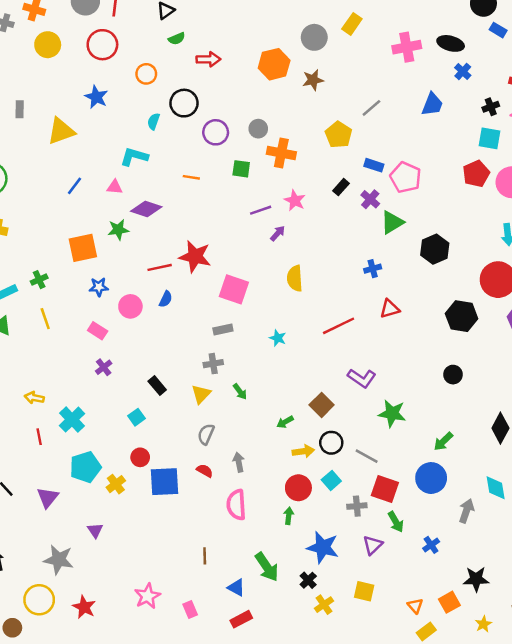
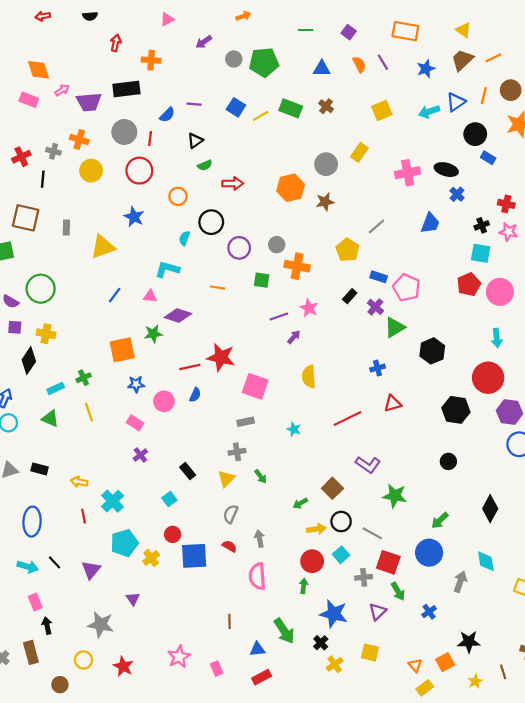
blue triangle: (236, 588) -> (257, 649), turned -35
yellow circle: (39, 600) -> (84, 660), size x0.7

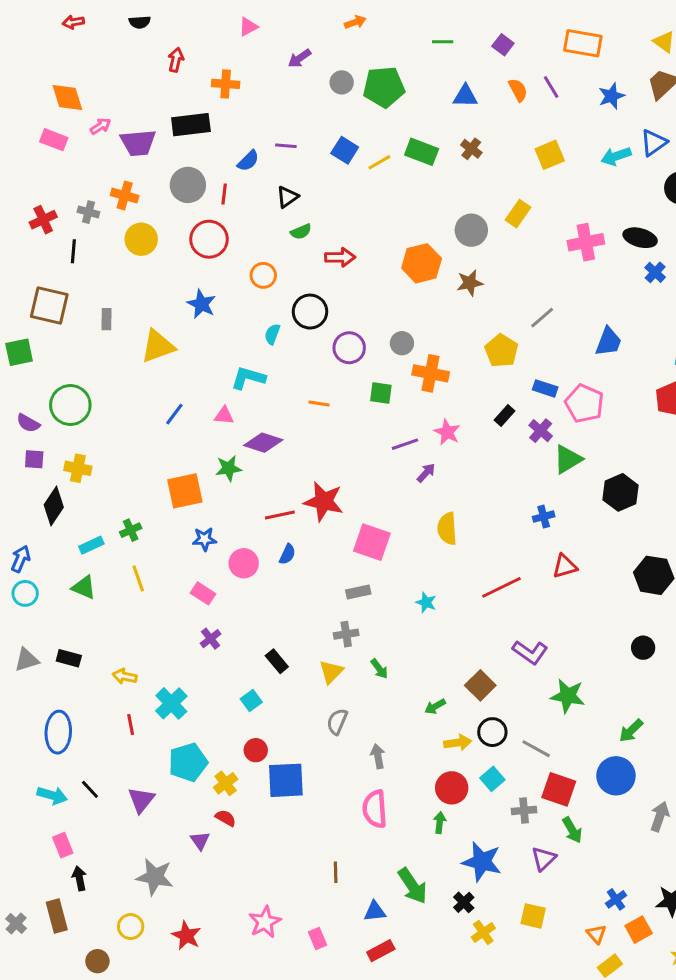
blue trapezoid: (430, 223) -> (608, 342), moved
red semicircle: (229, 546) -> (226, 818), moved
blue cross: (429, 612) -> (616, 899), moved

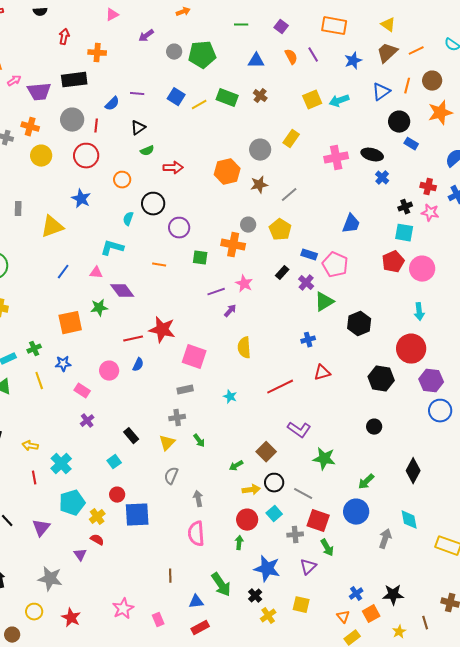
cyan arrow: (616, 156) -> (339, 101), moved
gray line: (542, 318) -> (289, 195), moved
gray circle: (402, 343) -> (248, 225), moved
purple diamond: (263, 443) -> (122, 291), turned 35
blue star: (204, 539) -> (63, 364), moved

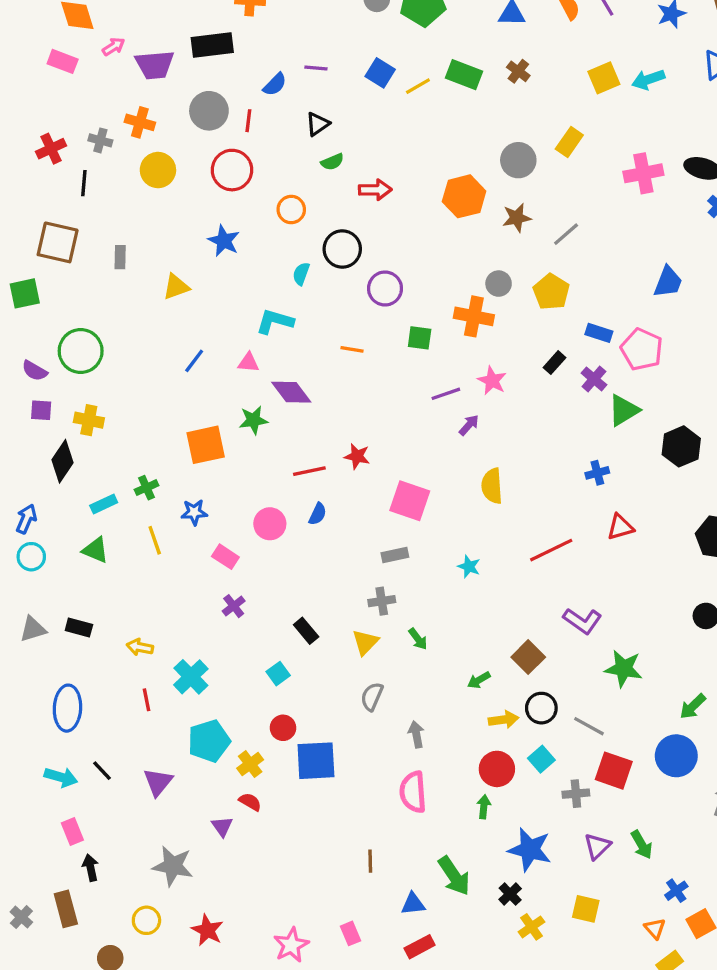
yellow triangle: (52, 227) -> (176, 287), size x0.7
red star: (162, 330) -> (357, 456), size x0.6
green arrow: (327, 548) -> (642, 845), moved
pink star: (123, 609) -> (291, 945), moved

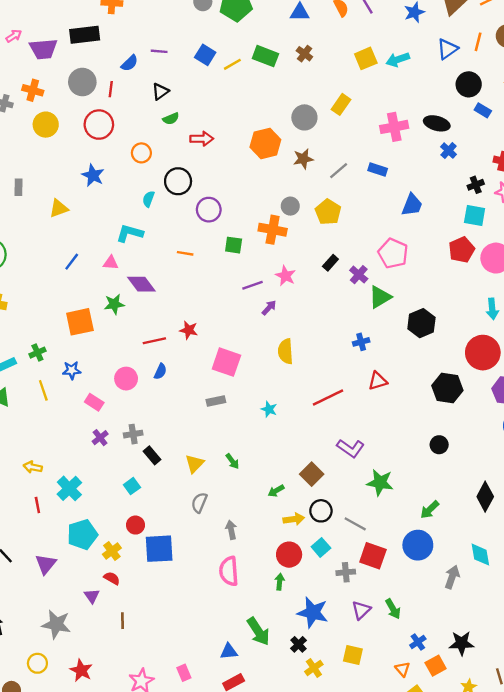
blue rectangle: (599, 333) -> (378, 169), moved
gray cross: (382, 601) -> (133, 434), moved
brown line: (370, 861) -> (122, 621), moved

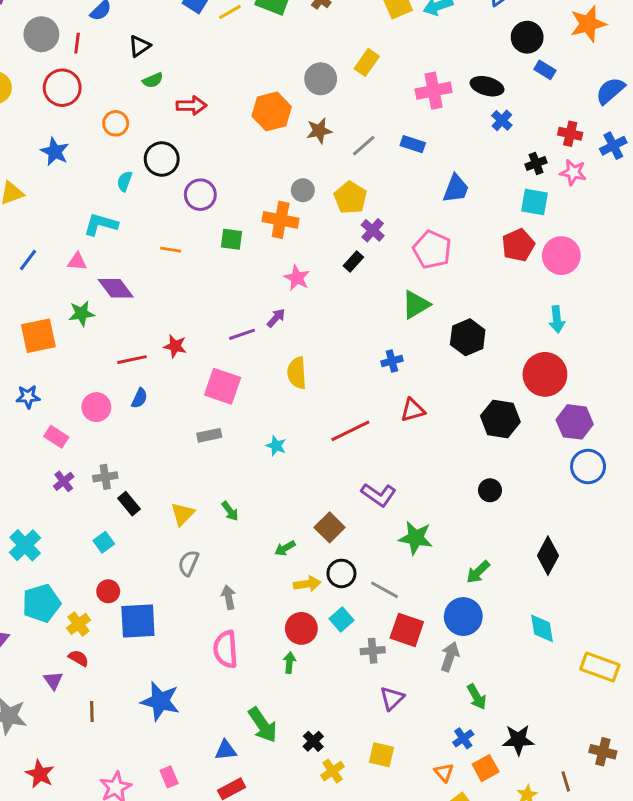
purple cross: (359, 275) -> (373, 230), moved
purple line: (252, 285) -> (242, 334), moved
gray arrow: (452, 577) -> (450, 657), moved
green arrow: (393, 609) -> (477, 697), moved
blue star: (313, 612) -> (160, 701), moved

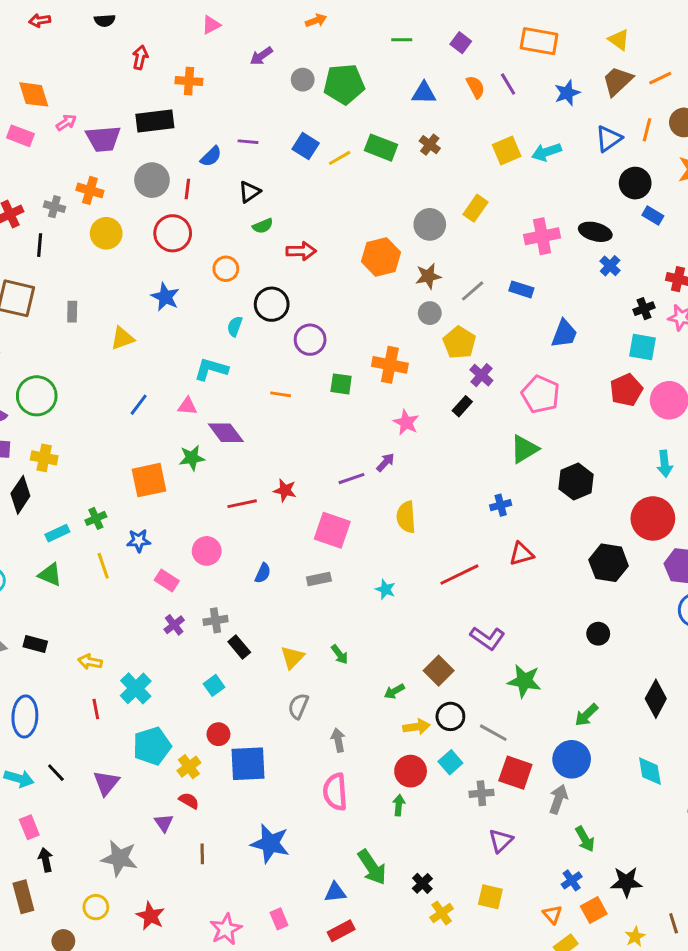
gray circle: (303, 190) -> (430, 313), moved
blue semicircle: (139, 398) -> (263, 573), moved

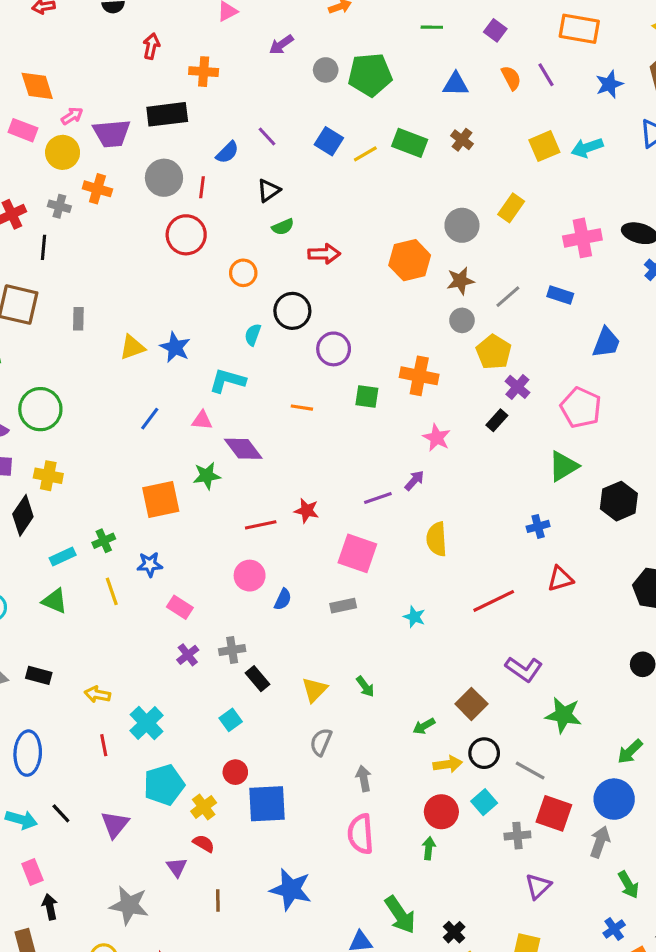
purple line: (248, 142) -> (267, 137), turned 42
yellow circle: (106, 233) -> (63, 152), moved
blue star: (165, 297) -> (175, 347), moved
pink circle: (207, 551) -> (250, 576), moved

